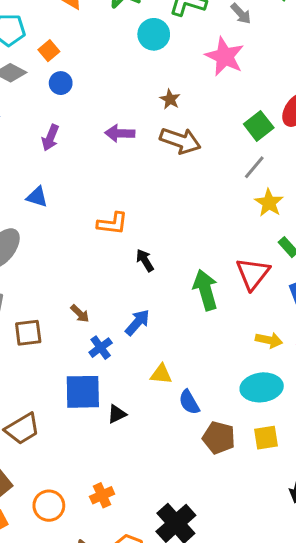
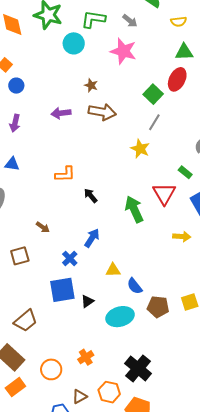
yellow star: (269, 203) -> (140, 149), moved
brown arrow: (80, 314) -> (43, 227), moved
cyan ellipse: (262, 387) -> (120, 317), moved

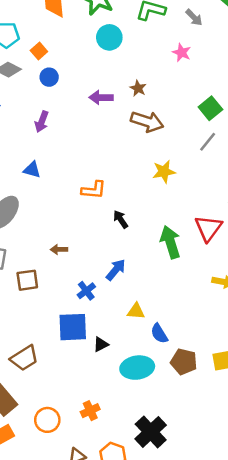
cyan circle: (74, 43) -> (109, 37), moved
pink star: (123, 51) -> (182, 53), size x0.6
purple arrow: (61, 113) -> (101, 97), moved
yellow star: (140, 149) -> (164, 172), moved, turned 30
brown arrow: (43, 227) -> (59, 249), turned 136

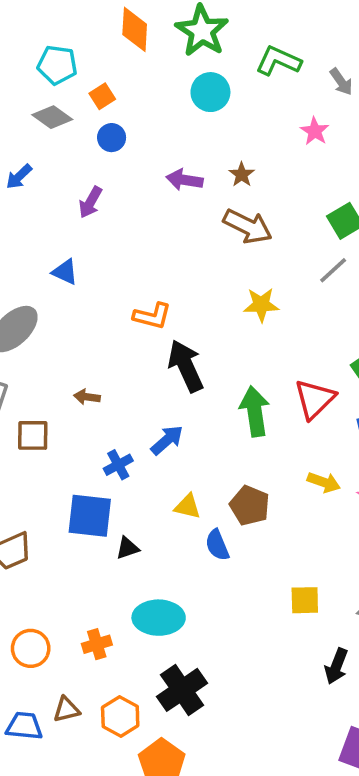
black arrow: (121, 219) -> (186, 366), size x1.8
brown pentagon: (184, 362) -> (250, 505), moved
cyan ellipse: (137, 368) -> (159, 618), moved

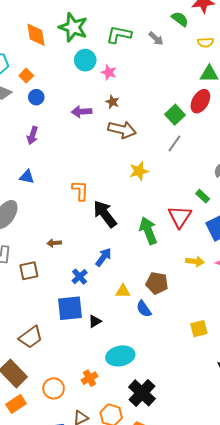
pink star: (315, 131) -> (109, 72), moved
orange L-shape: (152, 316) -> (80, 191), turned -90

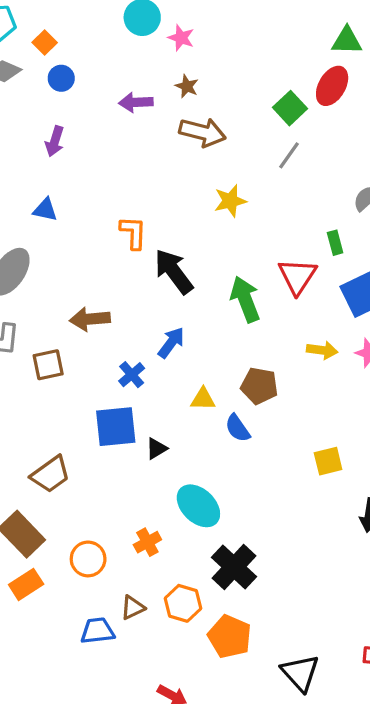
green rectangle: (203, 196) -> (335, 243), turned 32
brown arrow: (54, 243) -> (90, 319), size x1.6
cyan ellipse: (120, 356) -> (198, 506), turned 56

